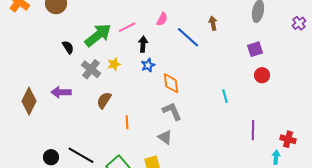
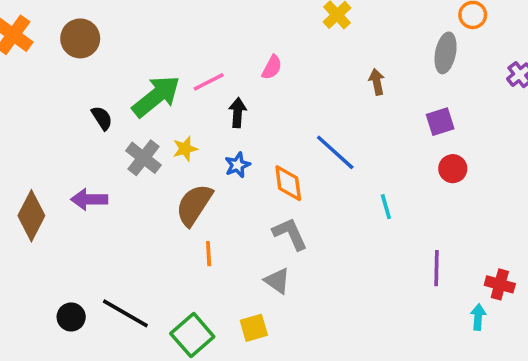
brown arrow: (213, 23) -> (377, 82), moved
blue line: (188, 37) -> (335, 152), moved
blue star: (148, 65) -> (238, 165), moved
brown semicircle: (104, 100) -> (194, 205), moved, size x1.4

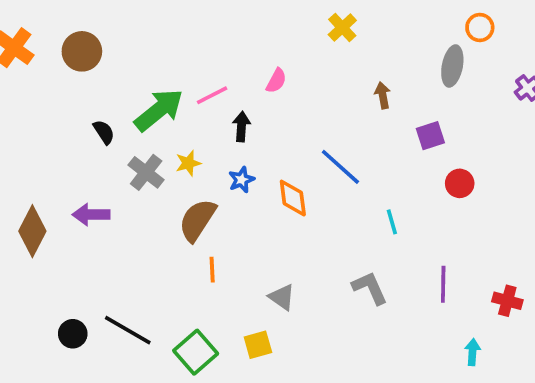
purple square: (440, 122) -> (430, 136), moved
gray L-shape: (290, 234) -> (370, 288), moved
cyan arrow: (478, 317) -> (473, 352), moved

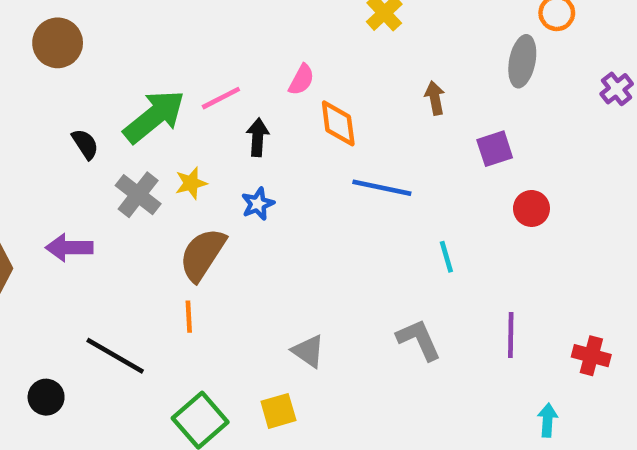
blue line: (340, 167) -> (382, 188), turned -30
orange diamond: (293, 198) -> (338, 123), moved
orange line: (212, 270) -> (189, 317), moved
black line: (128, 330) -> (115, 356), moved

